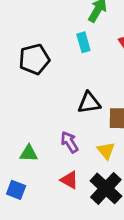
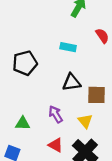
cyan rectangle: (83, 42) -> (68, 47), moved, turned -63
black pentagon: (34, 59) -> (25, 63), moved

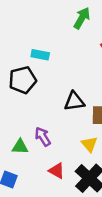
cyan rectangle: (68, 47) -> (40, 55), moved
purple arrow: (56, 114) -> (43, 137), moved

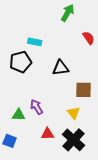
black triangle: (74, 101) -> (61, 68), moved
red triangle: (57, 171) -> (48, 134), turned -32

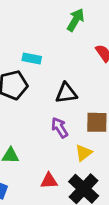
purple arrow: (37, 107) -> (60, 128), moved
yellow triangle: (74, 113) -> (84, 153), turned 32

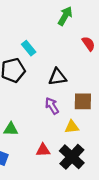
cyan rectangle: (32, 58) -> (29, 48), turned 40
yellow triangle: (84, 153) -> (72, 127), turned 32

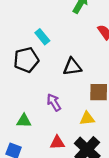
purple arrow: (52, 106) -> (54, 102), moved

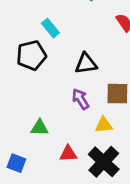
purple arrow: (54, 102) -> (81, 99), moved
green triangle: (24, 121) -> (40, 128), moved

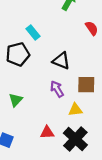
black triangle: (86, 64) -> (61, 61), turned 30
green triangle: (40, 128) -> (16, 100), moved, turned -48

